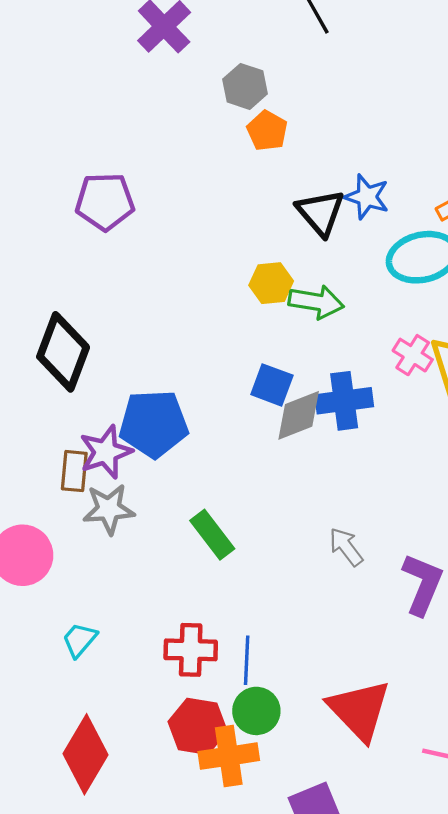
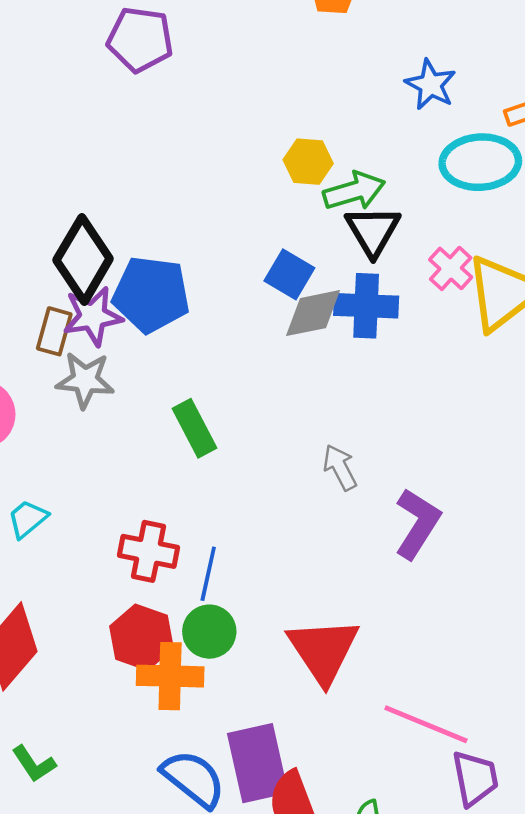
black triangle: (320, 213) -> (373, 231), moved
green arrow: (316, 302) -> (354, 191), turned -36
black diamond: (63, 352) -> (83, 259), moved

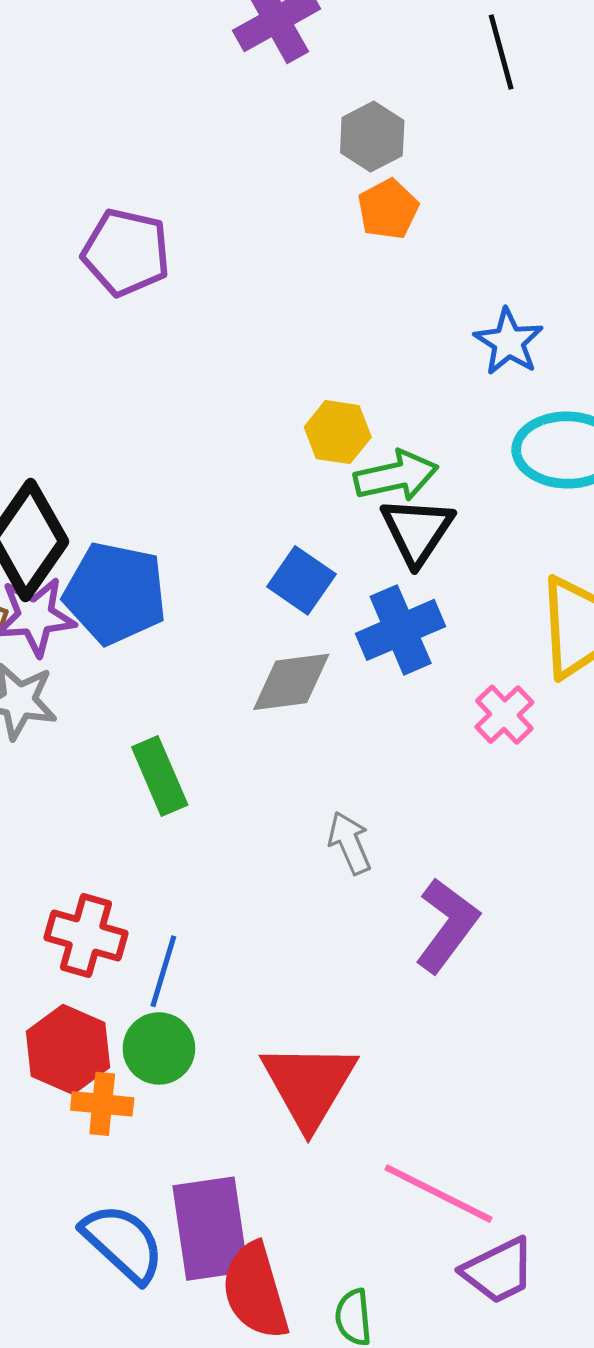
pink cross: (451, 268) -> (504, 715), moved
blue cross: (366, 306) -> (401, 630), turned -30
gray diamond: (313, 313) -> (291, 682), moved
orange cross: (170, 676) -> (102, 1104), size x0.7
purple trapezoid: (475, 778) -> (498, 1271), turned 70

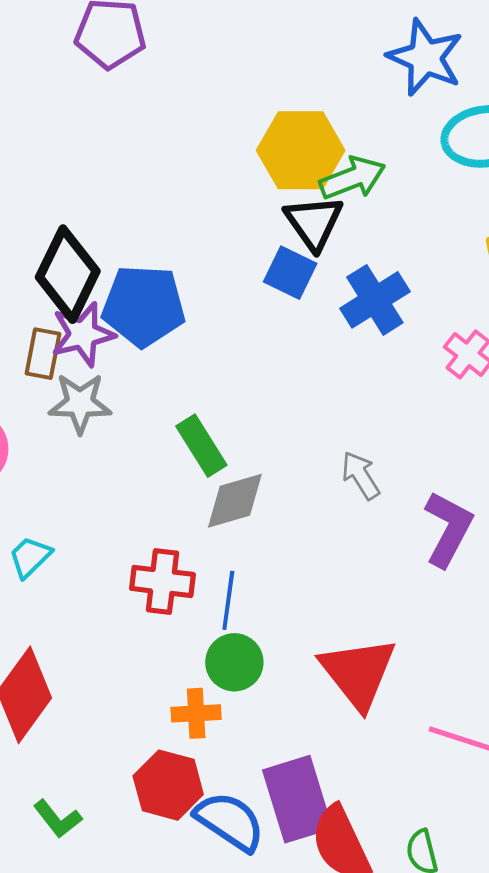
blue star: (509, 342) -> (425, 58), size x1.4
yellow hexagon: (338, 432) -> (301, 150), size x1.6
black triangle: (417, 531) -> (314, 222), moved
gray diamond: (291, 682) -> (235, 501), moved
red hexagon: (68, 1049) -> (168, 785), moved

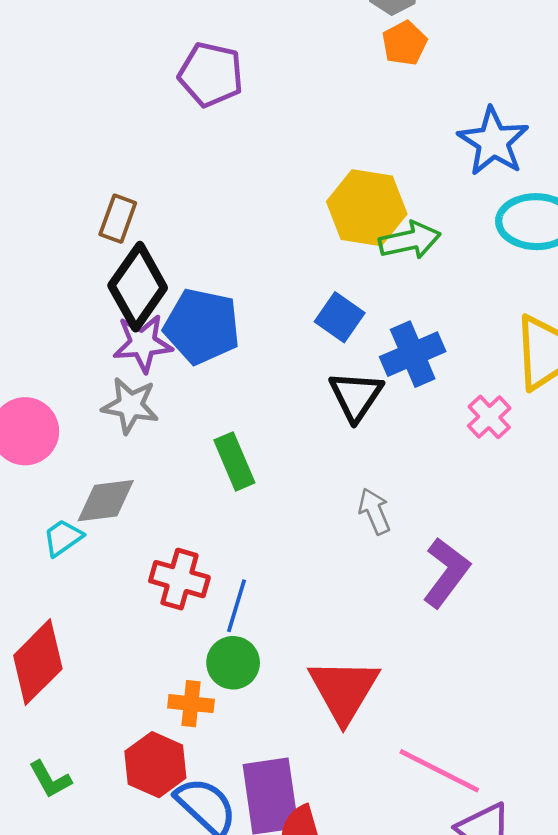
black triangle: (314, 222) -> (356, 396), moved
brown rectangle: (43, 354) -> (118, 219), moved
gray diamond: (235, 501) -> (106, 501), moved

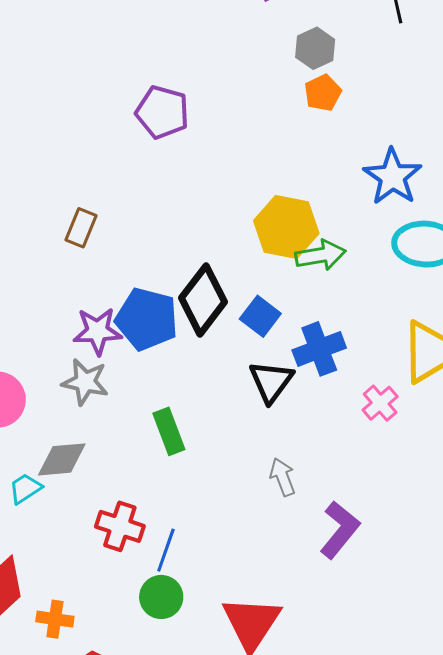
black diamond: (138, 287) -> (203, 300), moved
orange cross: (191, 704) -> (55, 619), moved

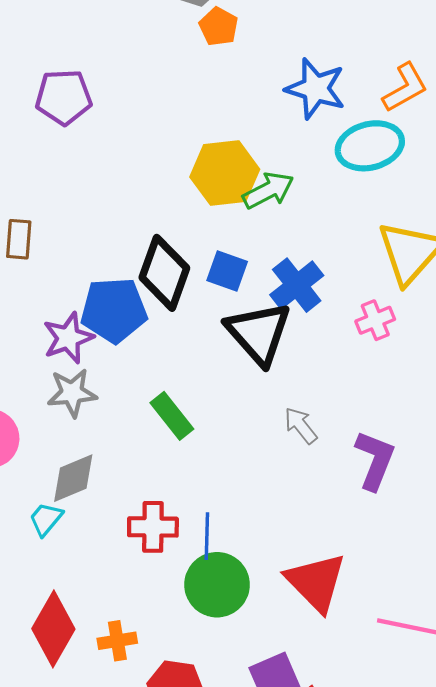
black triangle: (271, 381) -> (259, 333), size x1.4
pink cross: (380, 403) -> (375, 320), turned 36
green circle: (161, 597) -> (217, 585), size x1.4

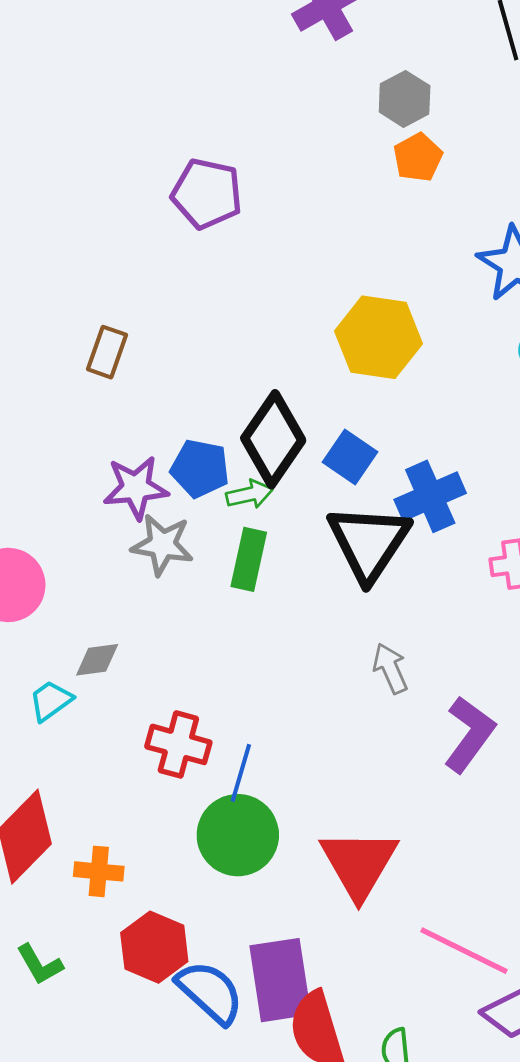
green arrow: (268, 190) -> (249, 494), moved, size x0.7
blue pentagon: (114, 310) -> (200, 468), size x0.7
gray star: (72, 393) -> (162, 545), moved
green rectangle: (172, 416) -> (249, 559), moved, turned 36
gray diamond: (73, 478) -> (97, 660), size x0.7

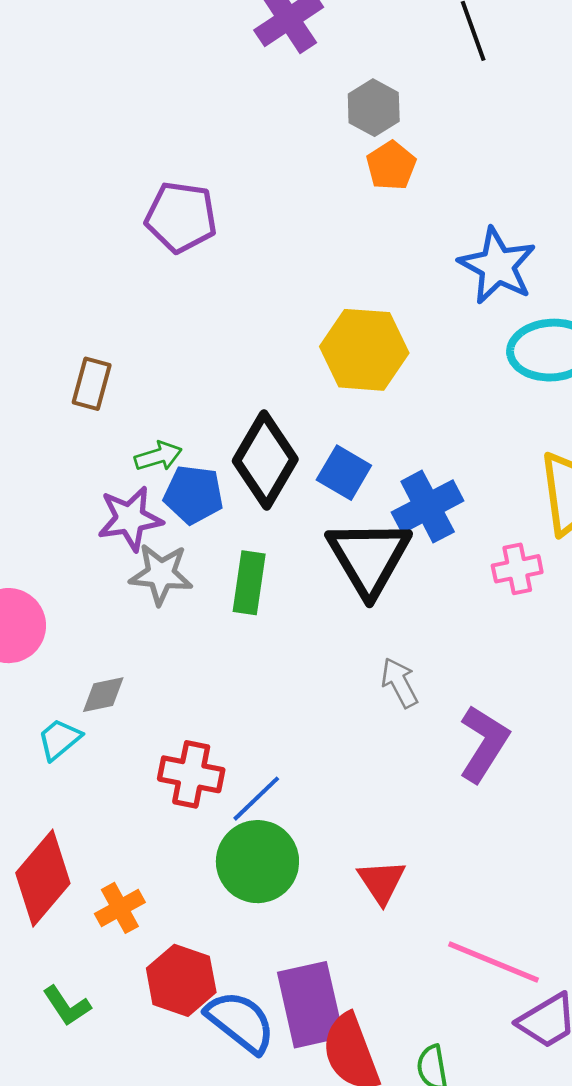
green arrow: (249, 494) -> (158, 456), moved
blue line: (241, 773) -> (256, 799), turned 34
red triangle: (359, 864) -> (382, 882), size x0.6
orange cross: (99, 871) -> (120, 908), turned -30

